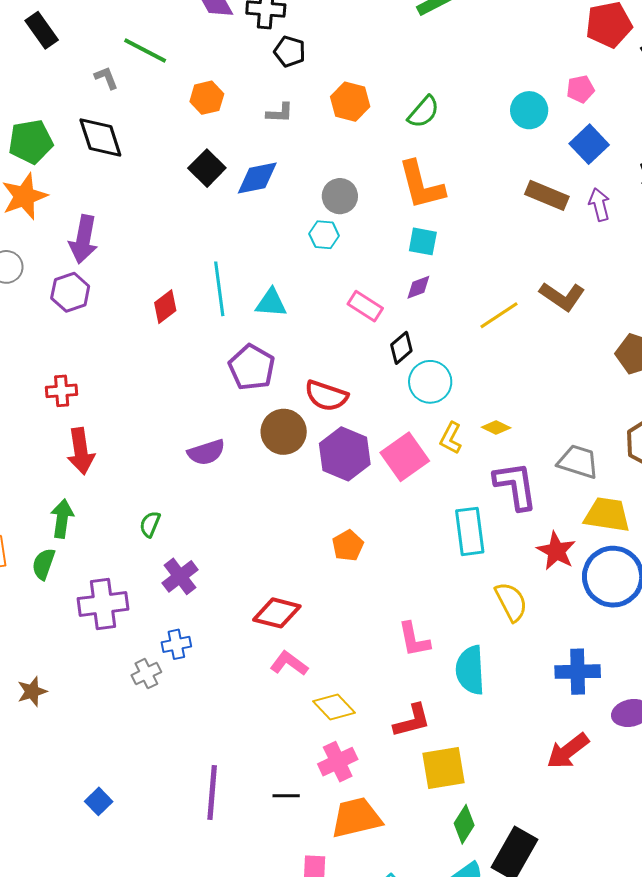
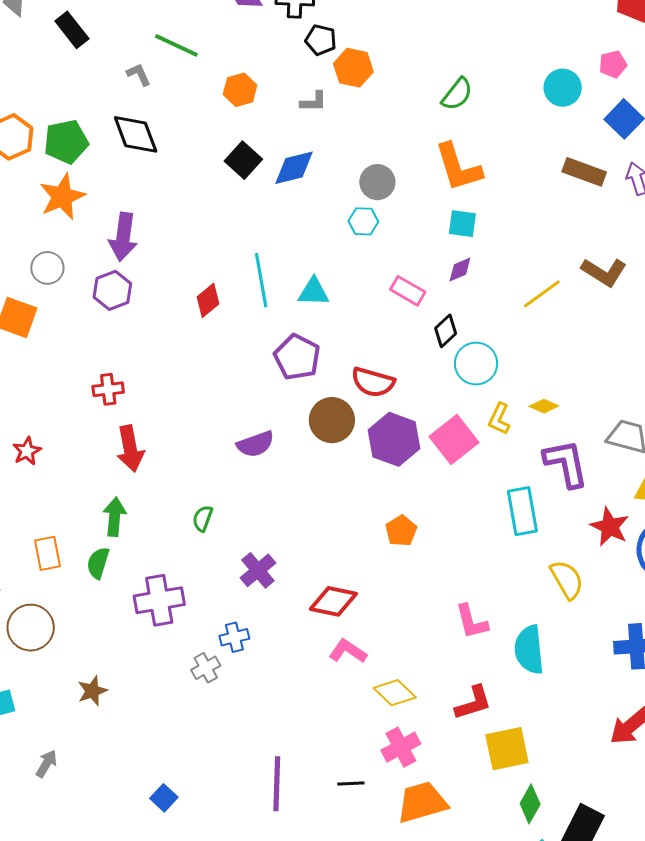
orange hexagon: (350, 102) -> (353, 68), moved
purple cross: (180, 576) -> (258, 570), moved

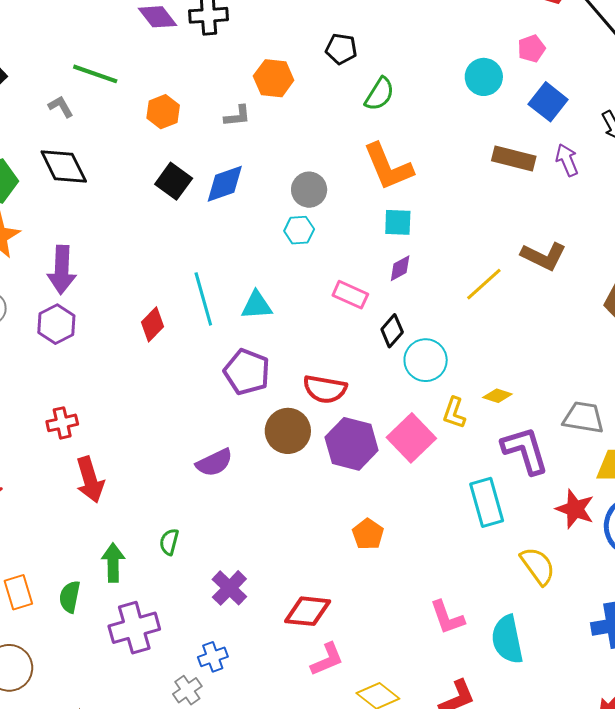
black pentagon: (321, 40) -> (341, 49), moved
green arrow: (115, 517) -> (113, 563), moved
pink L-shape: (348, 651) -> (327, 659), turned 129

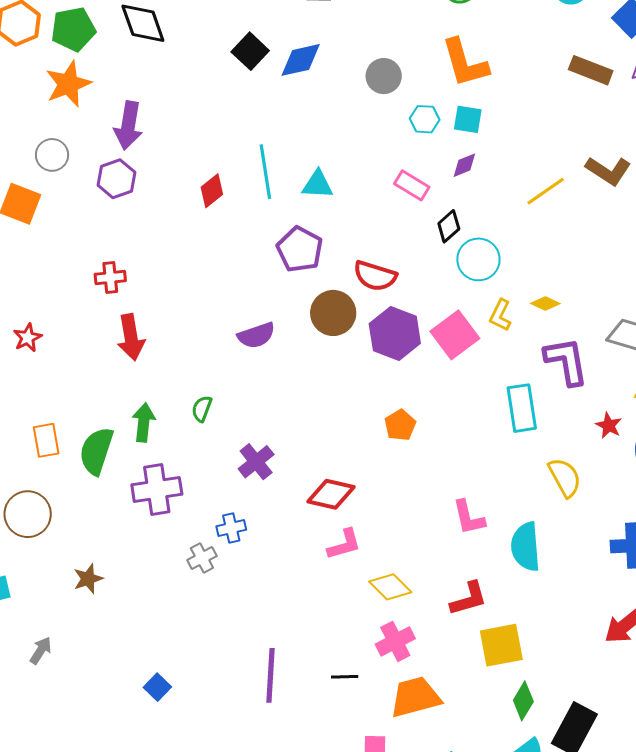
cyan hexagon: (299, 230) -> (425, 119), moved
red star: (575, 509) -> (609, 425), size x0.7
green semicircle: (70, 597) -> (96, 451), size x1.5

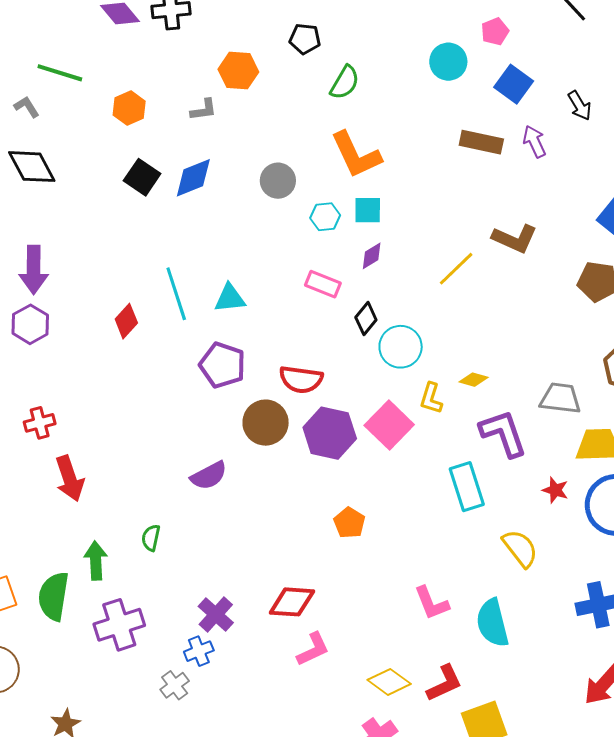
purple semicircle: (256, 335) -> (209, 476), moved
purple cross: (256, 462) -> (216, 615), moved
yellow diamond: (390, 587) -> (389, 682), moved

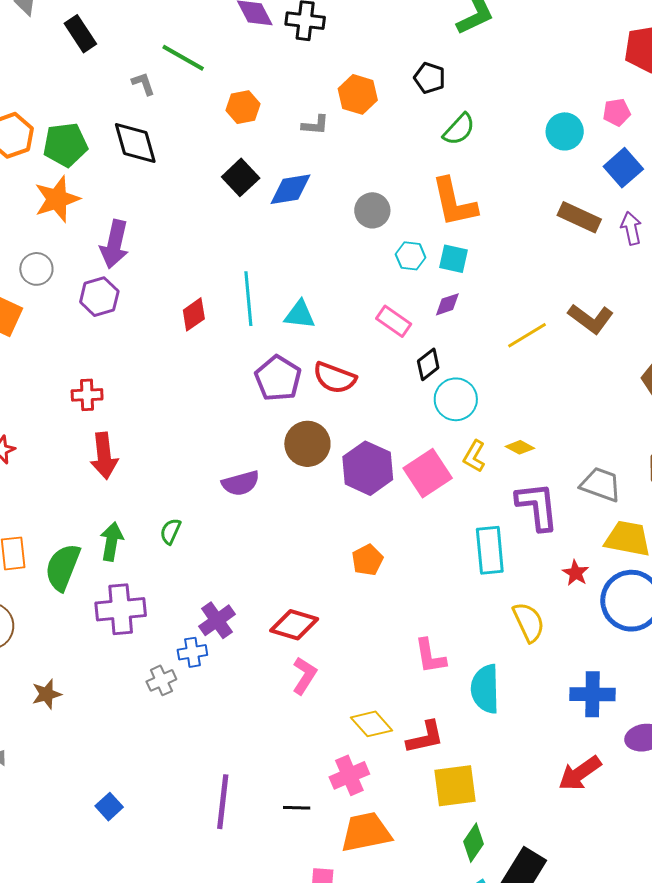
red semicircle: (301, 379) -> (335, 378), moved
pink L-shape: (313, 649) -> (304, 676), turned -45

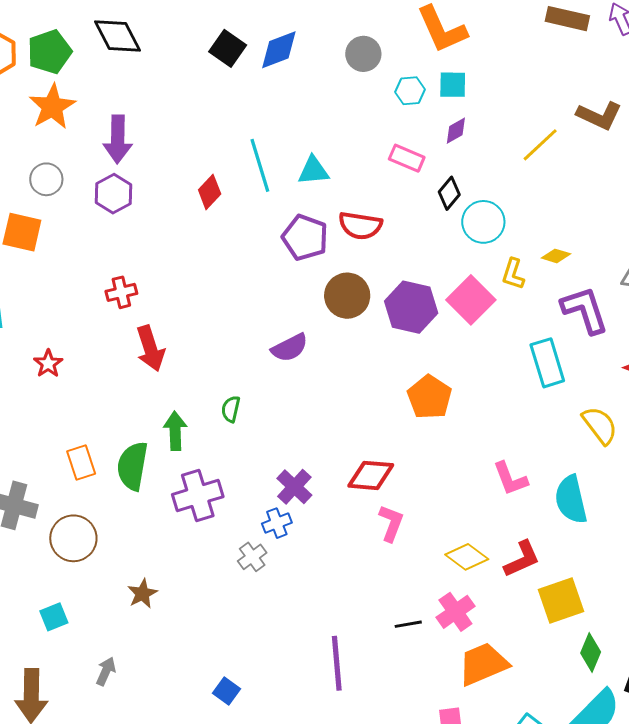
orange pentagon: (367, 560) -> (429, 397), size x1.4
black line: (297, 808) -> (408, 624), moved

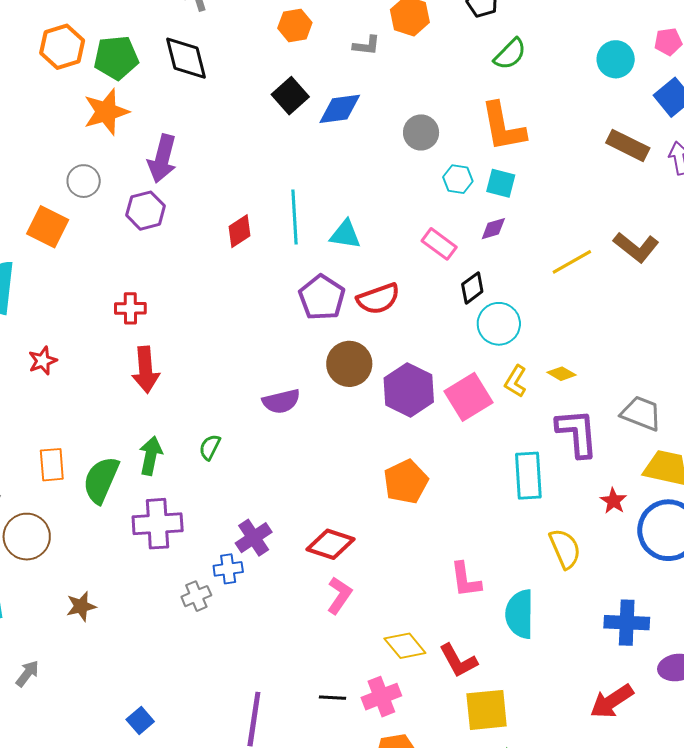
red semicircle: (360, 226) -> (378, 299), turned -42
red L-shape: (522, 559) -> (458, 661), turned 72

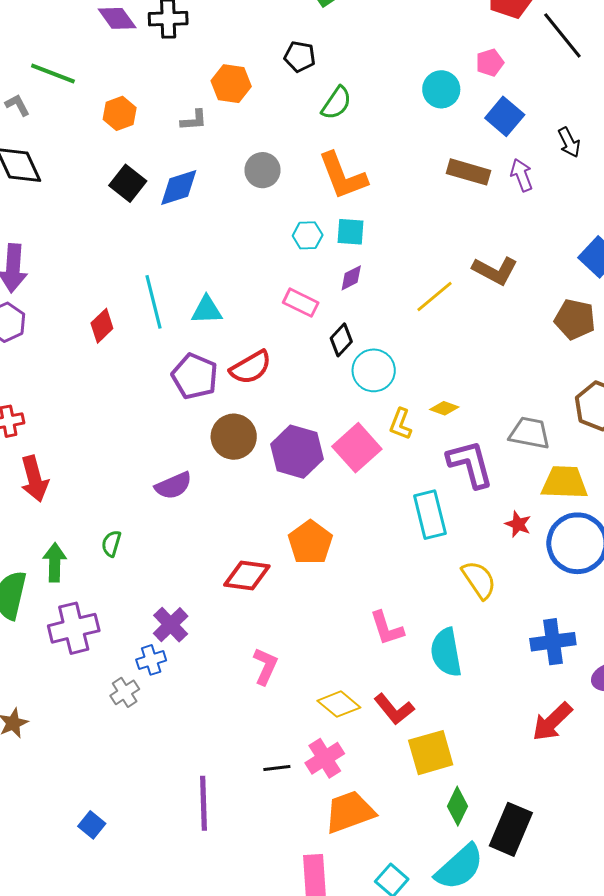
gray circle: (421, 132) -> (263, 170), moved
red diamond: (331, 544) -> (247, 575), moved

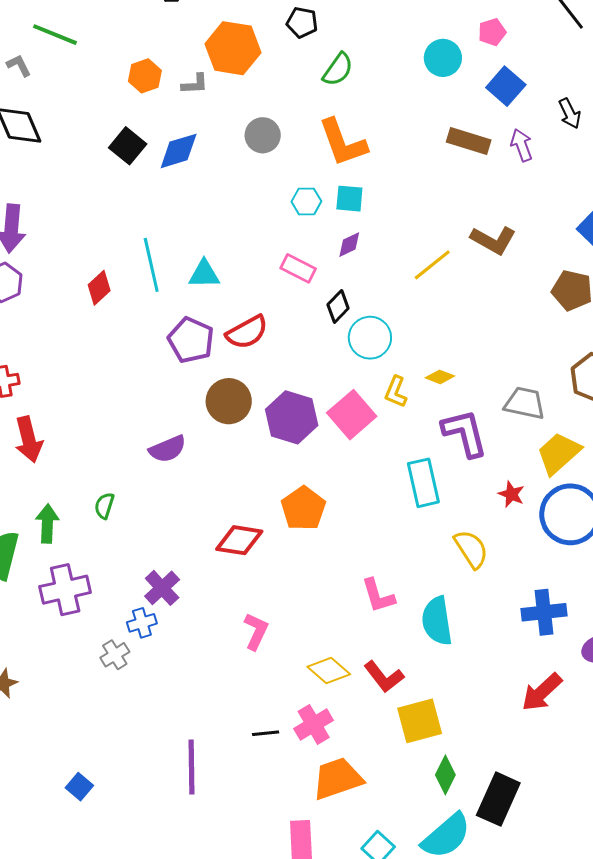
orange hexagon: (231, 84) -> (233, 48), size x1.4
orange hexagon: (120, 113) -> (145, 76), moved
yellow trapezoid: (564, 482) -> (559, 453), turned -45

